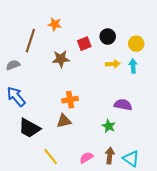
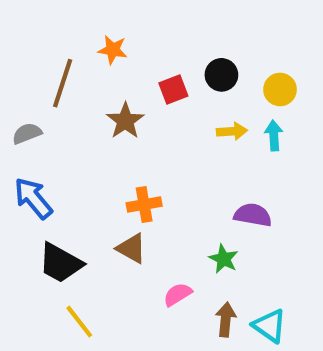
brown star: (61, 59) -> (125, 121), turned -30
brown triangle: (64, 121) -> (132, 248), turned 42
yellow line: (51, 157) -> (79, 322), moved
pink semicircle: (86, 158) -> (178, 294), moved

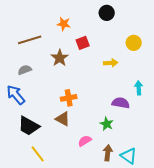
orange star: (113, 50) -> (64, 24), moved
black circle: (221, 75) -> (107, 13), moved
brown line: (63, 83) -> (30, 40), turned 55
gray semicircle: (27, 133) -> (25, 70), moved
cyan arrow: (274, 135) -> (139, 88), moved

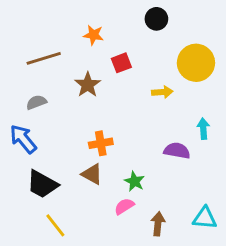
yellow circle: (134, 43) -> (196, 63), size x1.6
green star: (107, 124) -> (134, 181), moved
cyan triangle: (129, 156) -> (205, 218), moved, turned -30

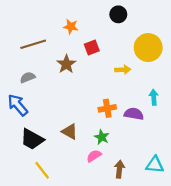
orange cross: (101, 143) -> (107, 108), moved

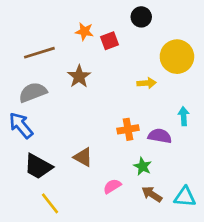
red square: (92, 48) -> (109, 41), moved
gray semicircle: (28, 77) -> (33, 92), size x1.5
green star: (102, 137) -> (143, 166), moved
brown arrow: (119, 169) -> (152, 194), moved, turned -63

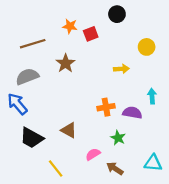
yellow circle: (177, 57) -> (147, 47), size x0.6
brown arrow: (152, 194) -> (115, 168), moved
yellow line: (50, 203) -> (56, 168), moved

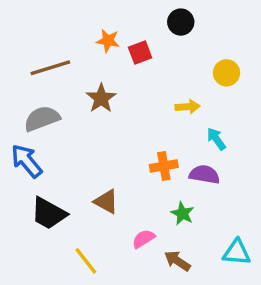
cyan arrow: (152, 96) -> (216, 139), moved, turned -32

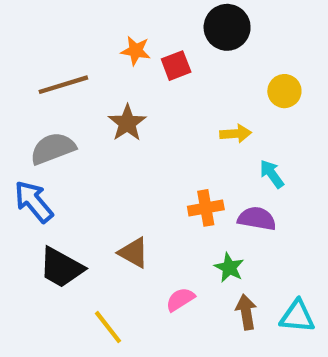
black circle: (181, 22) -> (227, 27), size x1.4
brown arrow: (177, 261) -> (246, 312), moved, turned 48

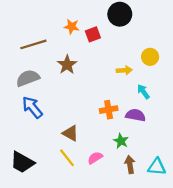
yellow circle: (284, 91) -> (150, 57), moved
blue arrow: (34, 202) -> (32, 107), moved
black trapezoid: (61, 268) -> (22, 162), moved
yellow line: (108, 327) -> (67, 158), moved

